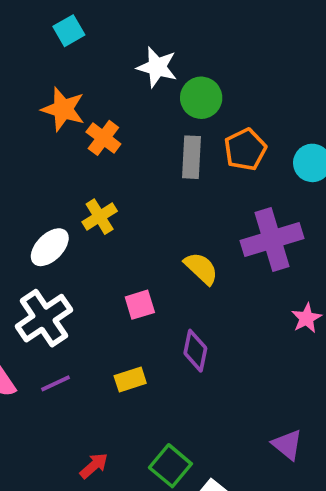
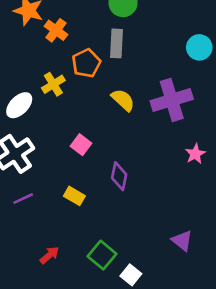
orange pentagon: (245, 149) -> (86, 63), moved
yellow semicircle: (201, 268) -> (123, 100), moved
pink square: (140, 305) -> (81, 145), turned -36
yellow rectangle: (130, 379) -> (74, 196), turned 48

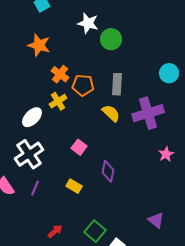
orange cross: (56, 30) -> (60, 74), moved
gray rectangle: (116, 43) -> (117, 84), moved
orange pentagon: (86, 63) -> (83, 85), turned 30
purple line: (23, 199) -> (35, 188), turned -42

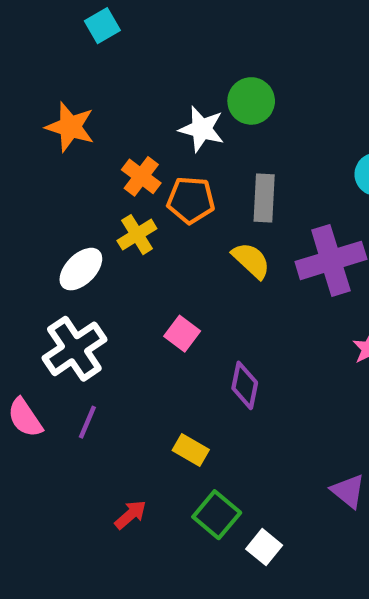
white star: (88, 23) -> (202, 129), moved
orange star: (39, 45) -> (70, 127), moved
yellow rectangle: (74, 186) -> (191, 450), moved

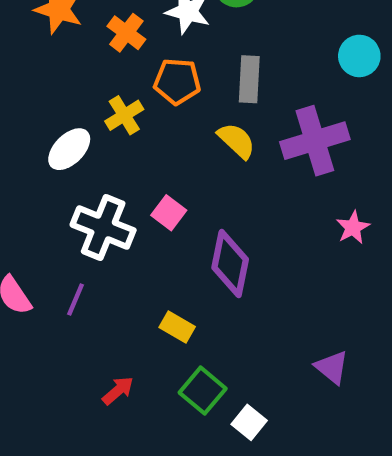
orange cross: (141, 176) -> (126, 33), moved
white cross: (74, 349) -> (103, 227), moved, turned -34
purple diamond: (245, 385) -> (230, 263), size x1.4

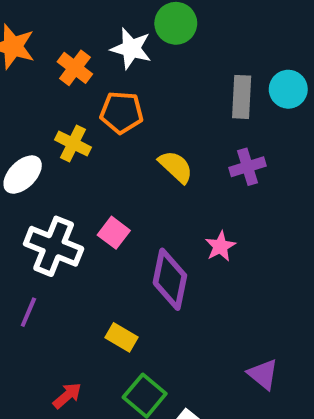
gray rectangle: (249, 79) -> (242, 97), moved
yellow cross: (124, 115) -> (73, 143), turned -32
purple cross: (315, 141) -> (248, 167), size x0.6
pink star: (353, 227) -> (220, 246), moved

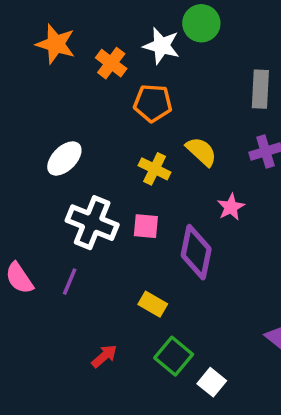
yellow cross: (73, 143) -> (155, 169), moved
pink square: (114, 233) -> (146, 226), moved, turned -32
pink star: (220, 246) -> (231, 207), moved

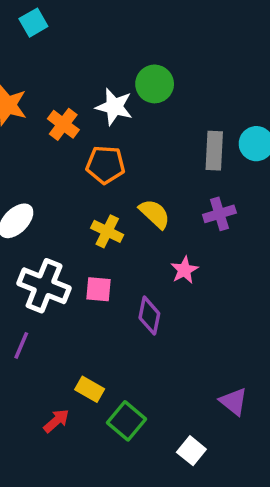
purple diamond: (196, 252) -> (149, 316), size x0.7
yellow rectangle: (153, 304) -> (90, 389), moved
white square: (212, 382) -> (191, 451), moved

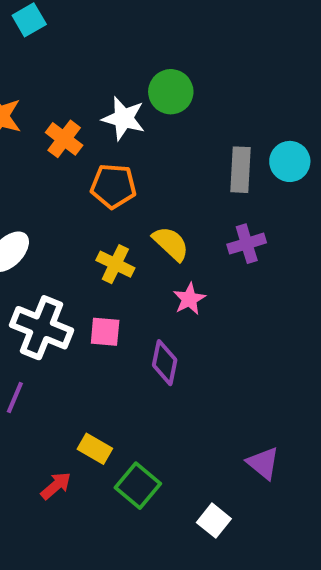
pink star: (184, 270) -> (189, 299), moved

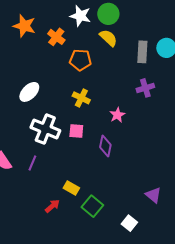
white star: (124, 118) -> (80, 16), moved
yellow semicircle: (171, 244) -> (108, 38), moved

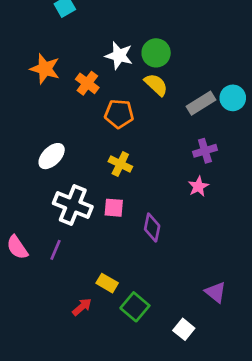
gray rectangle: (142, 52) -> (201, 103), turned 55
pink star: (117, 115) -> (198, 186), moved

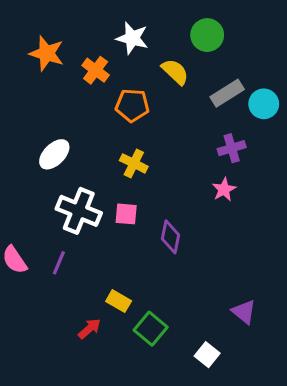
green circle: (156, 53) -> (207, 35), moved
cyan circle: (233, 98) -> (264, 104), moved

